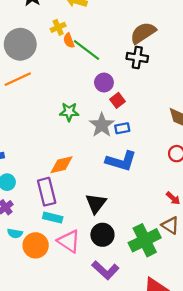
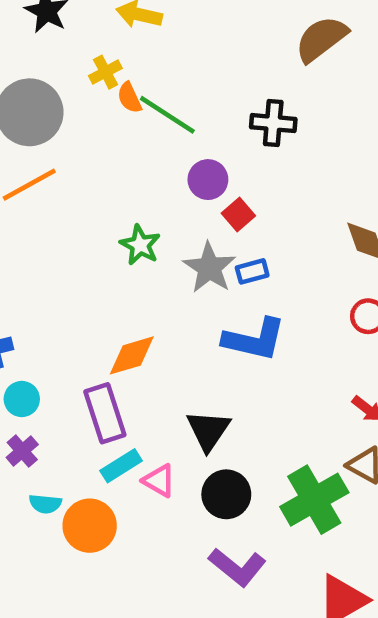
brown semicircle: (143, 33) -> (321, 39), moved
green star: (69, 112) -> (140, 245), turned 30
cyan rectangle: (53, 218) -> (121, 466), turned -42
pink triangle: (69, 241) -> (159, 481), moved, size x0.7

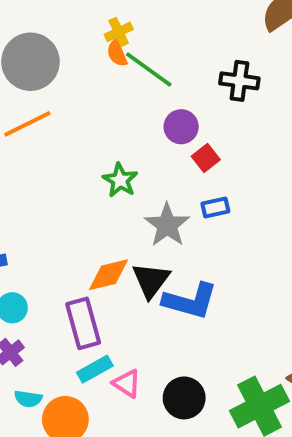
yellow cross: (105, 72) -> (119, 32), moved
gray star: (209, 268) -> (167, 225), moved
blue L-shape: (254, 339) -> (190, 301), moved
black triangle: (208, 430) -> (151, 280), moved

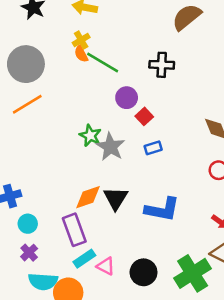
gray star: (167, 225) -> (110, 147), moved
blue L-shape: (190, 301) -> (162, 209), moved
cyan semicircle: (28, 399) -> (43, 281), size x1.6

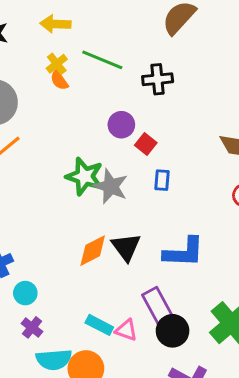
green line: (103, 63) -> (102, 60), moved
green star: (90, 135) -> (85, 176), size x1.4
blue rectangle: (153, 148) -> (162, 180), turned -60
purple rectangle: (74, 230) -> (158, 307), moved
cyan rectangle: (84, 259) -> (99, 325), turned 70

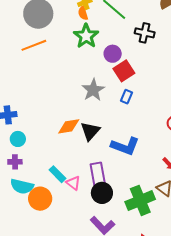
red square: (146, 144) -> (124, 71), size x1.5
green star: (85, 176) -> (86, 36), moved
purple cross: (32, 327) -> (15, 162), turned 32

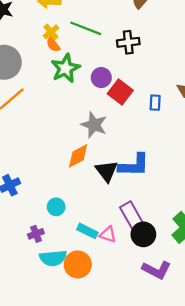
green star: (86, 36) -> (65, 68), turned 30
blue rectangle: (127, 97) -> (155, 103), moved
orange diamond: (69, 126) -> (78, 156), moved
cyan circle: (18, 139) -> (56, 207), moved
blue L-shape: (125, 146) -> (134, 165), moved

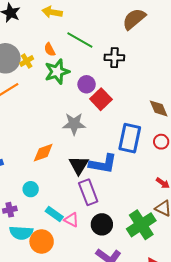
yellow cross: (51, 32) -> (27, 61), moved
blue rectangle: (155, 103) -> (130, 138), moved, size x2.0
gray star: (94, 125) -> (74, 124), turned -30
orange diamond: (78, 156) -> (43, 153), moved
purple rectangle: (132, 216) -> (88, 192), moved

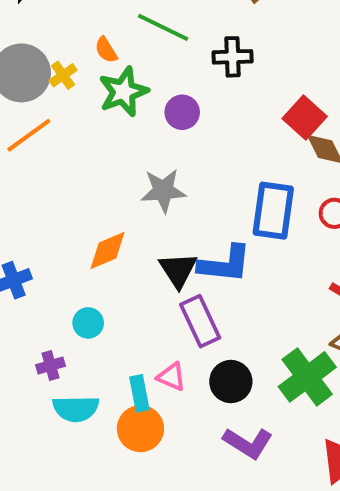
red square: (101, 99) -> (305, 118), moved
cyan rectangle: (54, 214) -> (139, 393), moved, turned 48
orange circle: (42, 241) -> (140, 429), moved

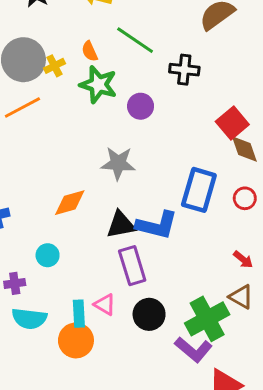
green star: (123, 92) -> (98, 85), turned 30
black triangle: (178, 270) -> (121, 225), turned 44
purple L-shape: (248, 443) -> (194, 350), moved

